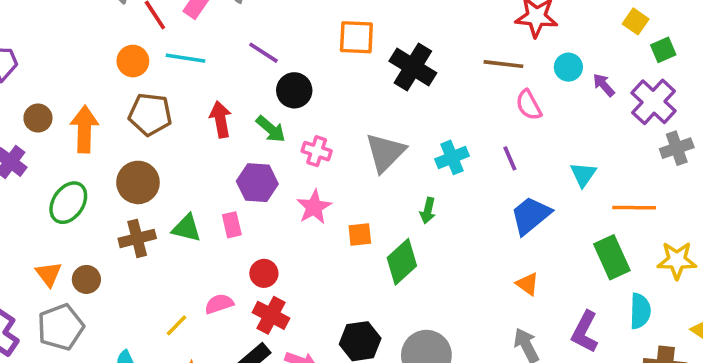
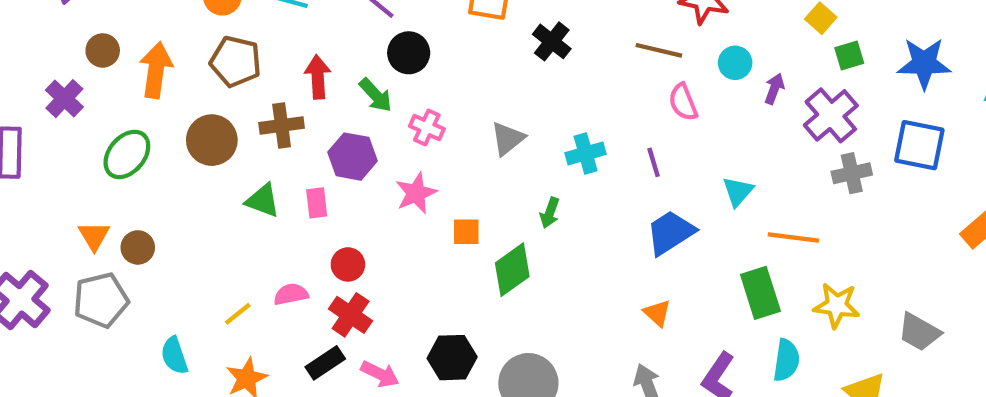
black cross: (413, 67) -> (552, 41), size x0.7
purple arrow: (604, 85) -> (774, 89), turned 55
gray triangle: (385, 152) -> (508, 139), size x0.7
brown cross: (137, 238) -> (282, 125), moved

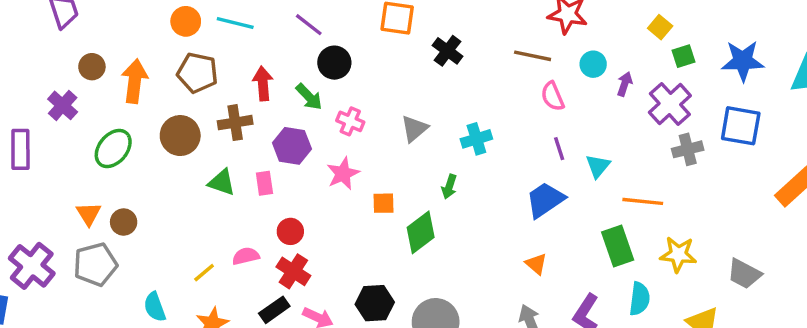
purple line: (654, 162) -> (559, 149), moved

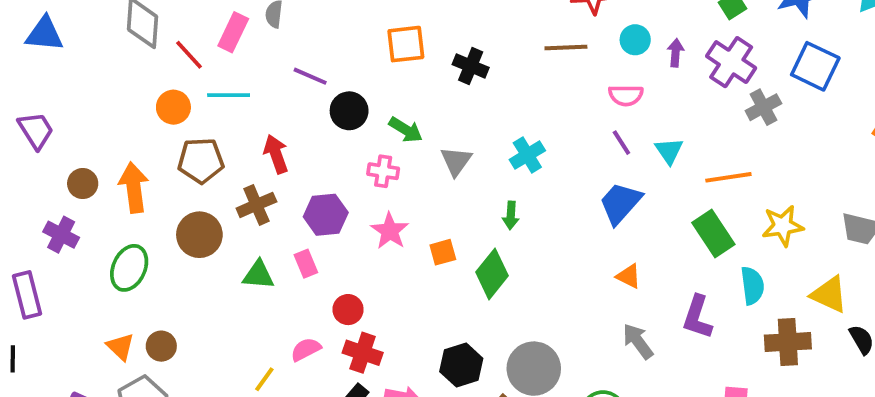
pink semicircle: (553, 96) -> (626, 95), moved, turned -52
green arrow: (309, 97) -> (406, 130), moved
blue square: (741, 126) -> (815, 66), turned 30

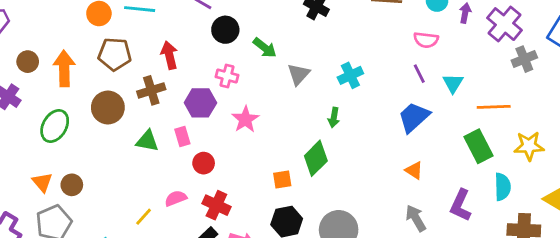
pink cross: (383, 171) -> (227, 76), moved
orange square: (443, 252) -> (282, 180), moved
red circle: (348, 310) -> (204, 163), moved

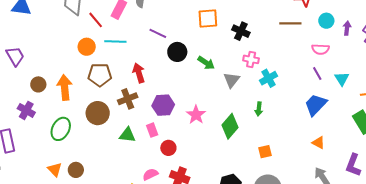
pink cross: (227, 76) -> (251, 59), moved
green diamond: (316, 158) -> (230, 126), moved
orange square: (282, 180) -> (265, 152), moved

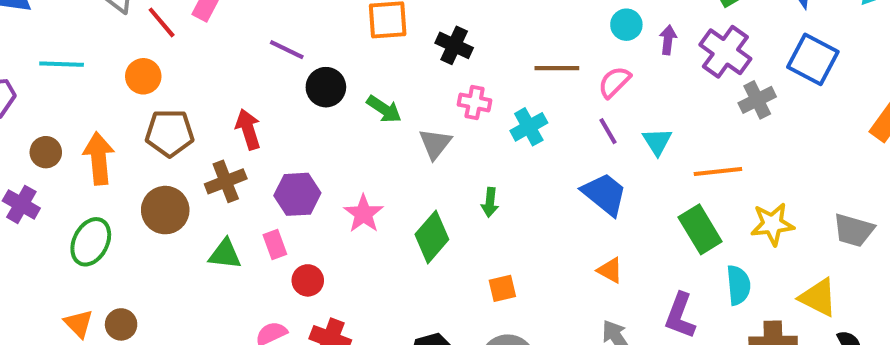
brown line: (290, 23) -> (557, 68), moved
cyan line: (115, 42) -> (62, 64), moved
pink semicircle: (320, 49) -> (614, 82), turned 132
cyan cross: (268, 78) -> (529, 127), moved
blue trapezoid: (316, 105) -> (604, 194), turned 85

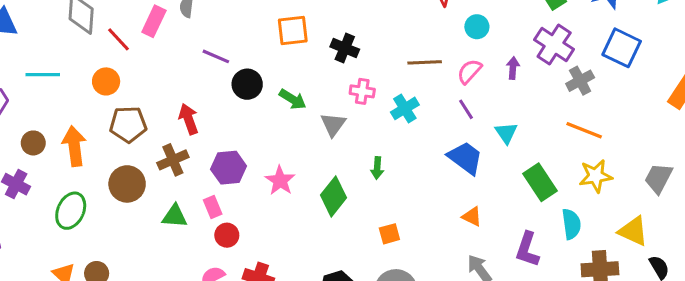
purple arrow: (668, 40) -> (513, 68), moved
cyan triangle: (657, 142) -> (506, 133), moved
orange line: (718, 171) -> (584, 130), moved, turned 30
gray trapezoid: (854, 230) -> (658, 178), turned 104
red circle: (308, 280) -> (227, 235), moved

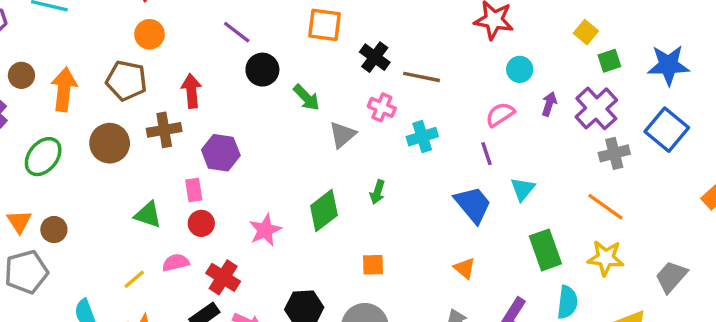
brown line: (425, 62) -> (422, 77), moved
purple arrow: (513, 68) -> (549, 104), moved
orange circle: (106, 81) -> (150, 34), moved
pink star: (280, 181) -> (265, 230), moved
green triangle: (175, 216) -> (148, 215), moved

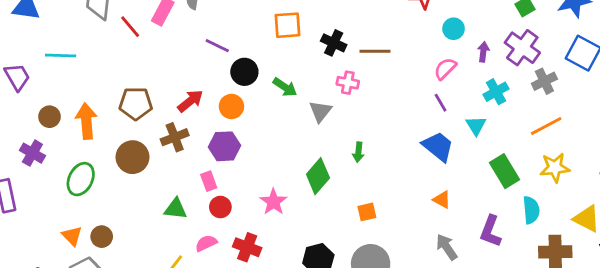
orange circle: (150, 34) -> (231, 106), moved
red arrow: (191, 91) -> (190, 101), turned 68
cyan cross: (422, 137) -> (496, 92), moved
orange line: (606, 207) -> (546, 126), turned -52

